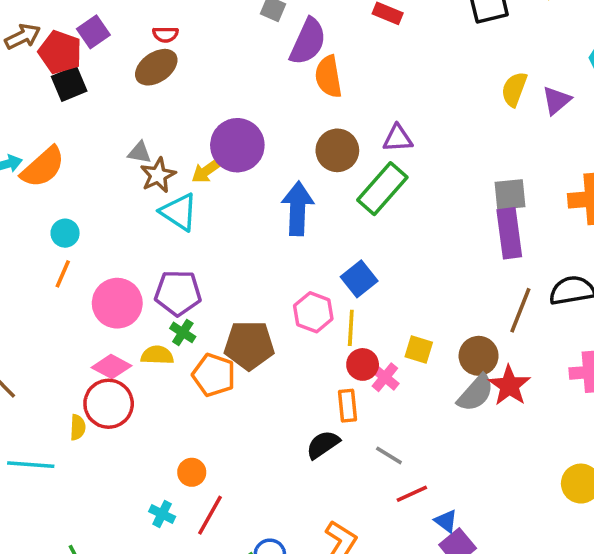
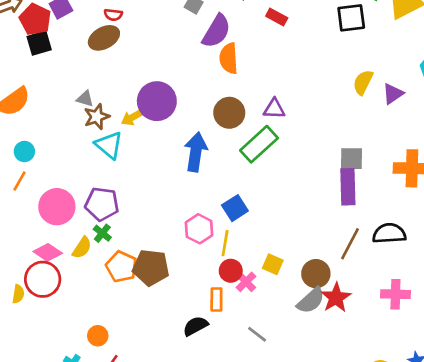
brown pentagon: (249, 345) -> (151, 268), moved
yellow semicircle: (157, 355) -> (82, 248), turned 115
gray line: (389, 455) -> (257, 334), moved

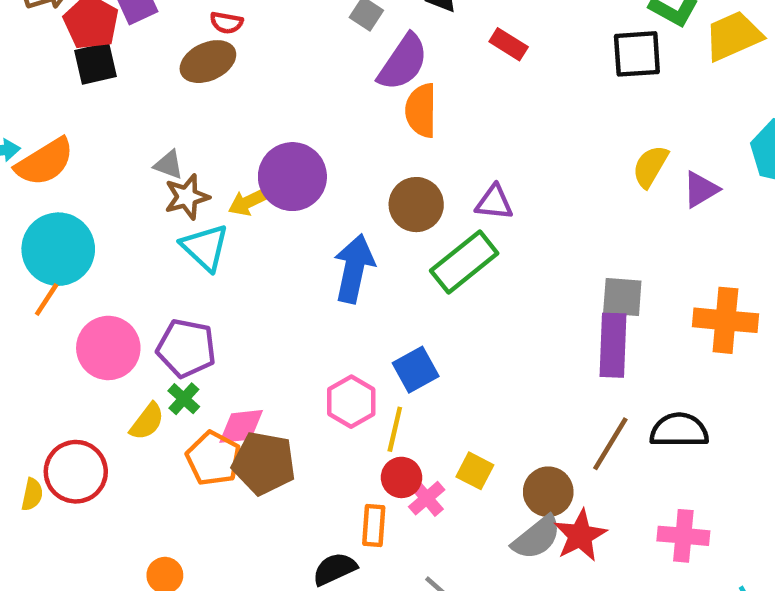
cyan circle: (24, 152) -> (58, 249), size x2.0
pink diamond: (48, 252) -> (241, 426), moved, turned -44

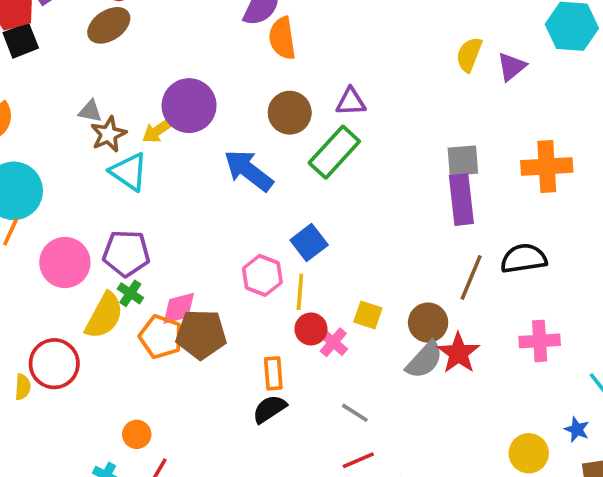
blue arrow: (354, 269) -> (249, 170), turned -56
yellow semicircle: (147, 422) -> (104, 316), size x1.5
orange rectangle: (374, 526) -> (273, 373), moved

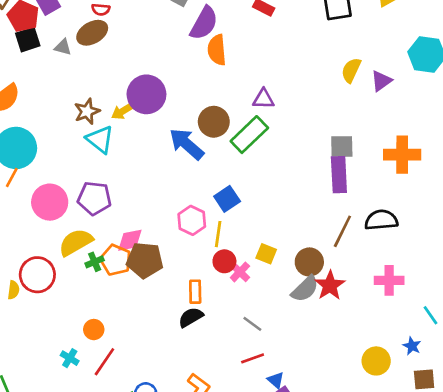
gray triangle: (90, 111) -> (63, 47), moved
brown circle: (290, 113) -> (214, 122), moved
green cross: (130, 293) -> (95, 262), moved, turned 30
yellow semicircle: (104, 316) -> (76, 242), turned -152

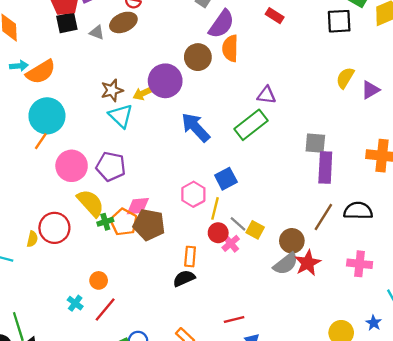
brown circle: (214, 122) -> (198, 57), moved
gray square: (342, 147) -> (315, 143), moved
yellow semicircle: (76, 242) -> (91, 203), turned 72
gray line: (252, 324) -> (238, 224), moved

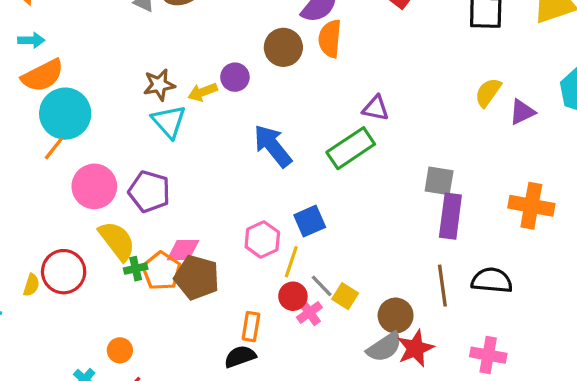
orange semicircle: (41, 72) -> (43, 76), moved
purple circle: (165, 81) -> (235, 77), size x0.6
brown line: (323, 217) -> (442, 286), turned -44

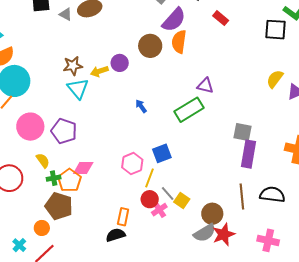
blue arrow: (273, 146) -> (141, 106), size x0.5
yellow semicircle: (117, 241) -> (43, 161), size x0.6
brown pentagon: (197, 277) -> (59, 206), moved

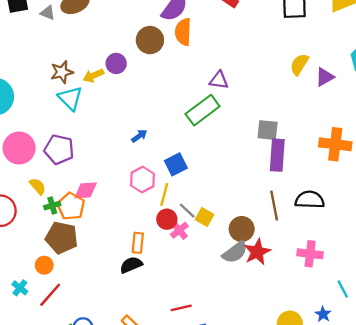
blue arrow: (141, 106) -> (139, 136), moved, turned 96

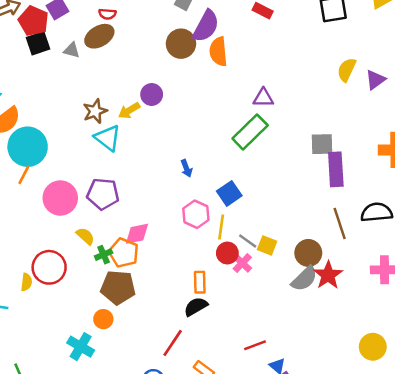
brown circle: (150, 40) -> (181, 44), moved
blue arrow: (139, 136) -> (186, 168), turned 112
cyan cross: (20, 288) -> (81, 347), size x1.5
red line: (50, 295) -> (173, 343), moved

